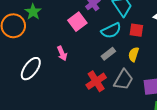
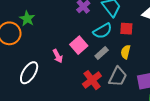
pink square: (77, 22) -> (79, 45), moved

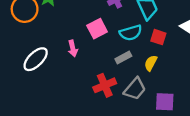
pink square: (79, 45) -> (97, 29), moved

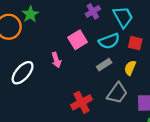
red cross: (105, 85) -> (81, 102), moved

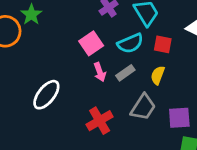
pink arrow: (56, 60) -> (100, 72), moved
white ellipse: (23, 73) -> (46, 95), moved

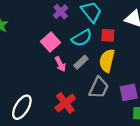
yellow semicircle: (158, 75) -> (107, 61), size x1.5
white ellipse: (46, 95) -> (22, 107), moved

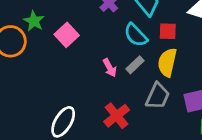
cyan semicircle: (82, 38) -> (136, 35), turned 78
pink square: (50, 42) -> (67, 35), moved

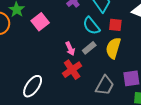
gray trapezoid: (158, 96) -> (105, 85), moved
red cross: (117, 116) -> (72, 70), moved

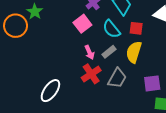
pink square: (40, 22) -> (82, 24), moved
gray trapezoid: (105, 85) -> (117, 78), moved

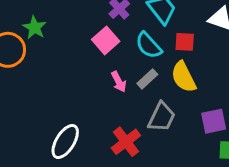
yellow semicircle: (134, 52) -> (184, 77), turned -40
red cross: (91, 74) -> (126, 142), moved

